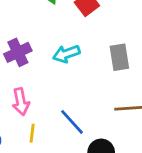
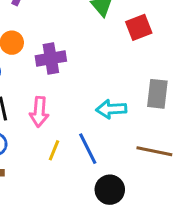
cyan arrow: (66, 54) -> (111, 109), moved
yellow line: (32, 133) -> (54, 150), moved

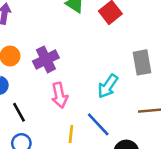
cyan arrow: (111, 109) -> (108, 86), turned -35
pink arrow: (39, 112) -> (59, 95), moved

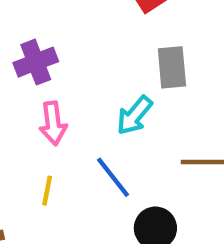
gray rectangle: (142, 62) -> (172, 67), moved
yellow line: (71, 134) -> (47, 191), moved

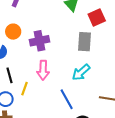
gray rectangle: (172, 67) -> (85, 42), moved
yellow line: (47, 191) -> (24, 89), moved

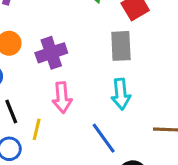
cyan arrow: (81, 72) -> (121, 94), turned -48

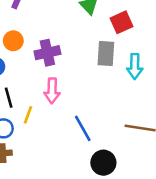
cyan arrow: (121, 94) -> (135, 66), moved

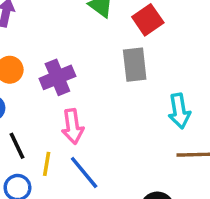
cyan arrow: (135, 66) -> (179, 111), moved
blue line: (83, 128) -> (84, 172), moved

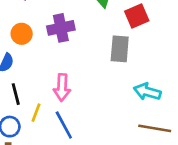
purple cross: (57, 77) -> (61, 28), moved
cyan arrow: (179, 111) -> (147, 92), turned 104

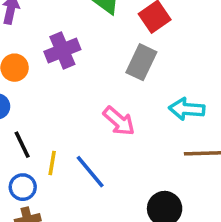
gray rectangle: (120, 49) -> (141, 62), turned 32
pink arrow: (62, 87) -> (119, 121), moved, turned -40

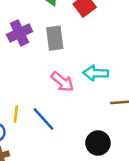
gray rectangle: (141, 62) -> (55, 38), moved, turned -30
cyan arrow: (187, 109) -> (96, 73), moved

